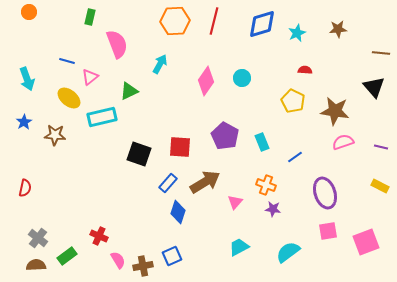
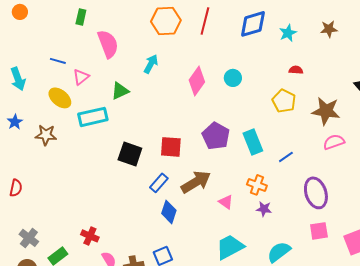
cyan rectangle: (262, 142) -> (253, 142), size x1.4
pink triangle: (235, 202) -> (226, 202), turned -35
cyan trapezoid: (239, 247) -> (230, 247), size x1.4

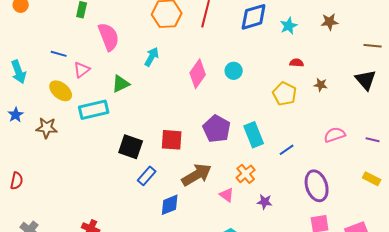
brown star: (326, 111) -> (321, 85), moved, size x0.5
blue rectangle: (159, 183) -> (147, 176), moved
orange cross: (257, 185) -> (246, 174), moved, turned 30
blue diamond: (169, 212) -> (170, 205), turned 50

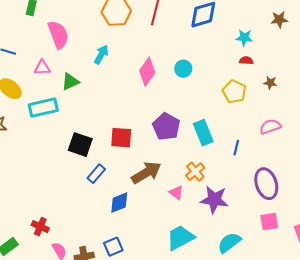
cyan star: (289, 26) -> (244, 38), moved, turned 30
pink triangle: (82, 70) -> (42, 68), moved, turned 36
pink semicircle: (335, 135) -> (270, 127), moved
blue line: (287, 150) -> (236, 148), turned -42
purple star: (265, 202) -> (214, 200), size x1.8

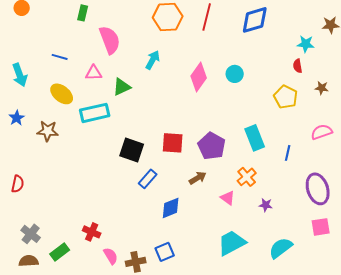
cyan star: (244, 38) -> (306, 44), moved
red semicircle: (246, 61) -> (298, 66), turned -104
purple pentagon: (166, 127) -> (212, 146), moved
brown arrow: (146, 173) -> (198, 178), size x0.6
purple star: (214, 200) -> (266, 205), size x0.5

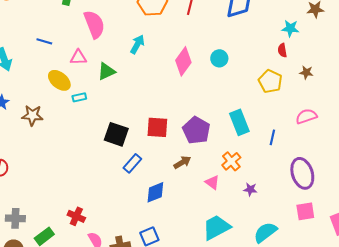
yellow ellipse: (62, 94) -> (59, 80), moved
cyan rectangle: (95, 113) -> (79, 97), size x0.5
gray cross: (31, 234) -> (15, 218), turned -36

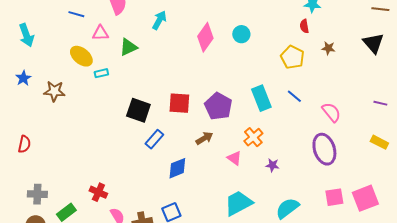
blue line: (44, 41) -> (76, 14), moved
pink semicircle: (306, 116) -> (331, 112), moved, turned 70
blue line: (272, 137) -> (294, 96), moved, turned -63
pink square: (305, 211) -> (334, 197), moved

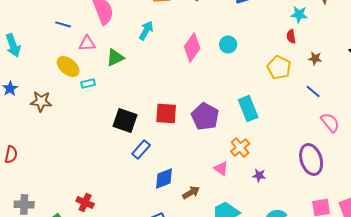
blue line: (294, 96) -> (313, 91), moved
pink semicircle: (331, 112) -> (330, 122), moved
brown arrow: (204, 138) -> (191, 192), moved

